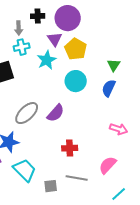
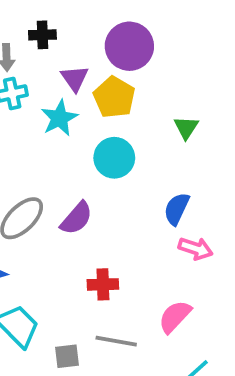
purple circle: (68, 18) -> (129, 46), moved
blue semicircle: (109, 88) -> (177, 209), moved

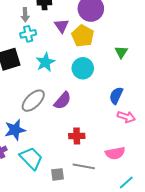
cyan star: (59, 118) -> (45, 62), moved
pink semicircle: (175, 317) -> (115, 153), turned -144

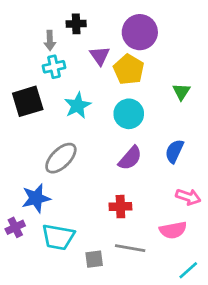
purple semicircle: (63, 101) -> (130, 158), moved
pink arrow: (126, 117) -> (188, 197), moved
cyan trapezoid: (31, 158) -> (58, 237), turned 145

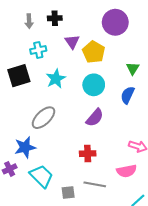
purple circle: (140, 32) -> (115, 22), moved
gray arrow: (50, 40) -> (29, 21), moved
blue semicircle: (174, 151) -> (128, 95), moved
cyan trapezoid: (58, 237) -> (41, 176), turned -145

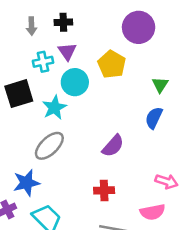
purple triangle: (72, 42) -> (67, 52), moved
cyan star: (56, 79) -> (54, 108), moved
cyan circle: (94, 85) -> (75, 82), moved

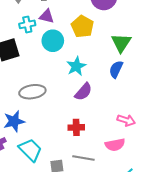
purple triangle: (67, 52) -> (47, 16), turned -42
green triangle: (160, 85) -> (121, 43), size x1.5
cyan star: (54, 108) -> (76, 66), moved
gray ellipse: (49, 146) -> (32, 92), turned 35

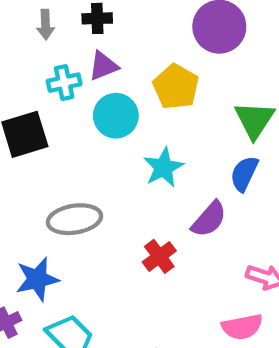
purple triangle: (47, 16) -> (103, 66), turned -35
purple semicircle: (83, 92) -> (209, 219), moved
red cross: (76, 127) -> (159, 256), moved, turned -35

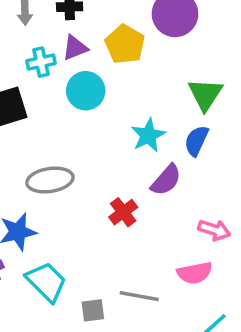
yellow pentagon: (176, 87) -> (125, 44), moved
cyan star: (163, 167) -> (148, 135), moved

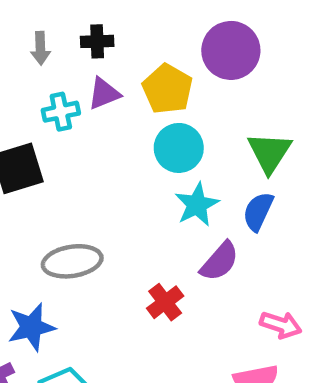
cyan circle: (86, 91) -> (179, 148), moved

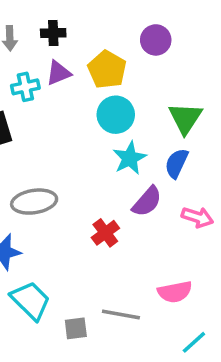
purple circle: (231, 50) -> (156, 40), size x0.7
pink arrow: (281, 325) -> (197, 217), moved

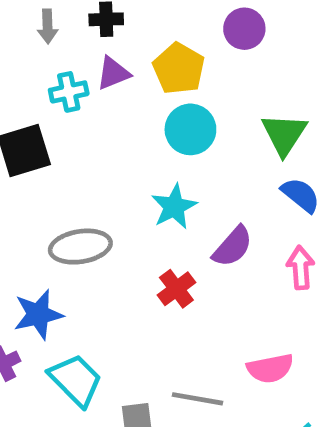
cyan star: (130, 158) -> (174, 207), moved
blue semicircle: (177, 163) -> (301, 195), moved, turned 104
pink arrow: (197, 217) -> (301, 268), turned -112

